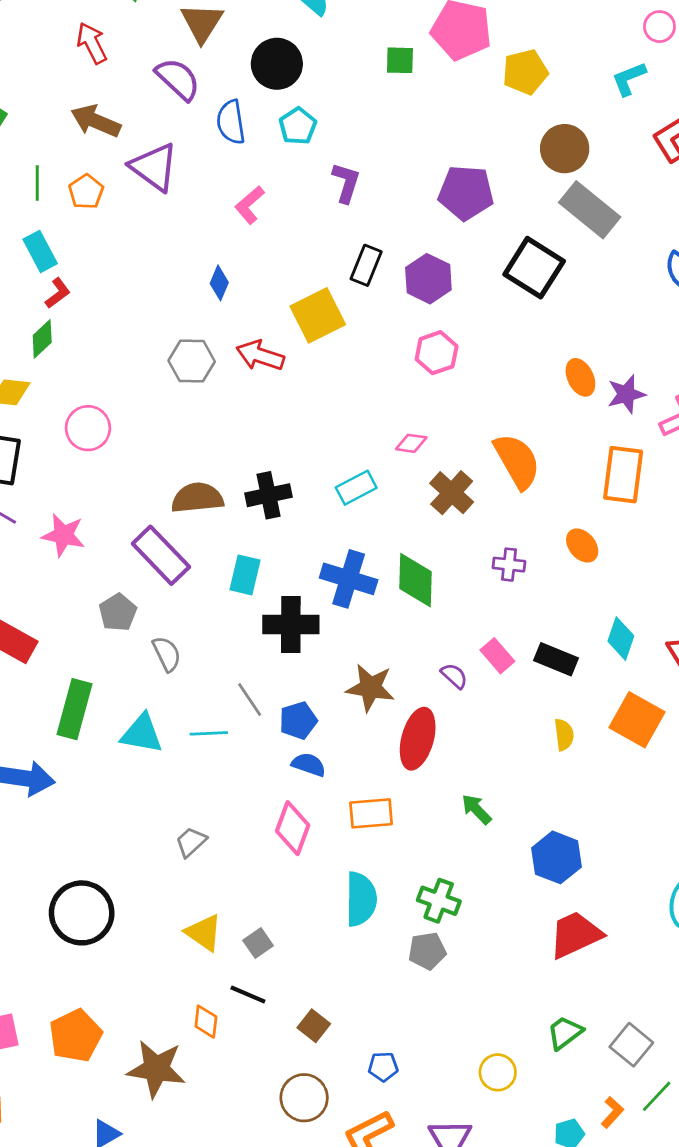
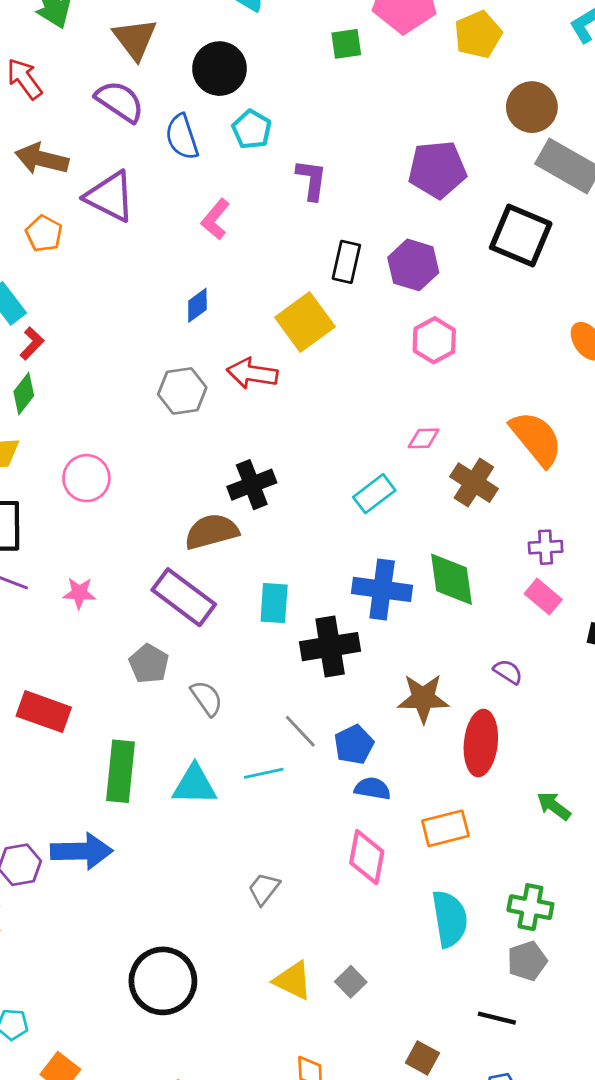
blue diamond: (219, 283) -> (197, 305), turned 40
black cross: (268, 495) -> (252, 485), moved
pink star: (63, 535) -> (79, 593), size x0.7
pink rectangle: (497, 656) -> (543, 597), moved
black line: (248, 994) -> (497, 1018), moved

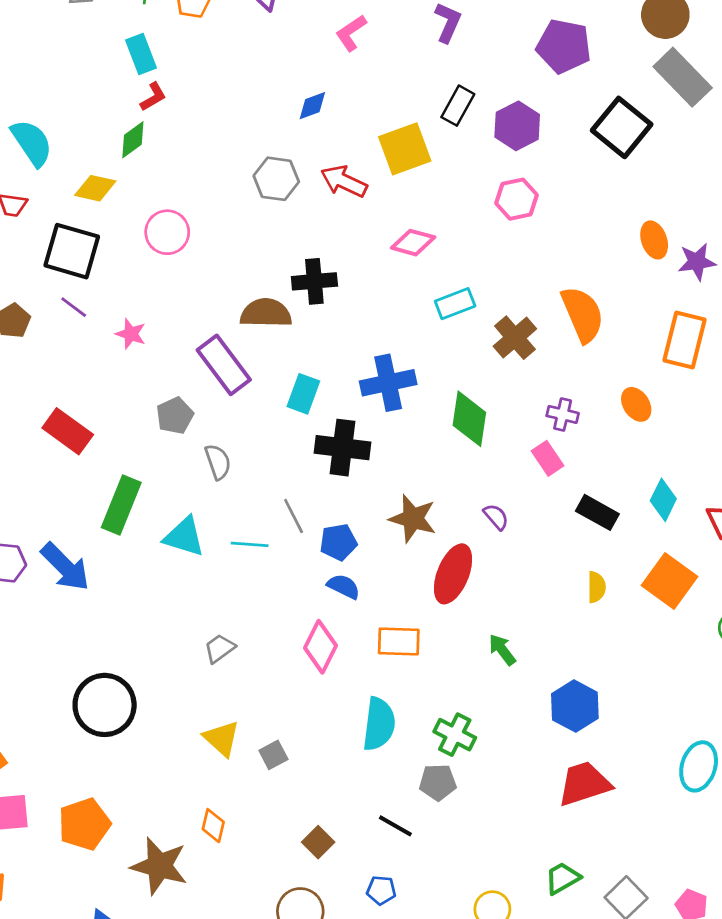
pink diamond: (424, 438) -> (413, 243), moved, size x1.4
cyan rectangle: (374, 494) -> (455, 304), moved
blue cross: (382, 589) -> (388, 383), moved, turned -36
blue arrow: (82, 851) -> (65, 567), turned 30

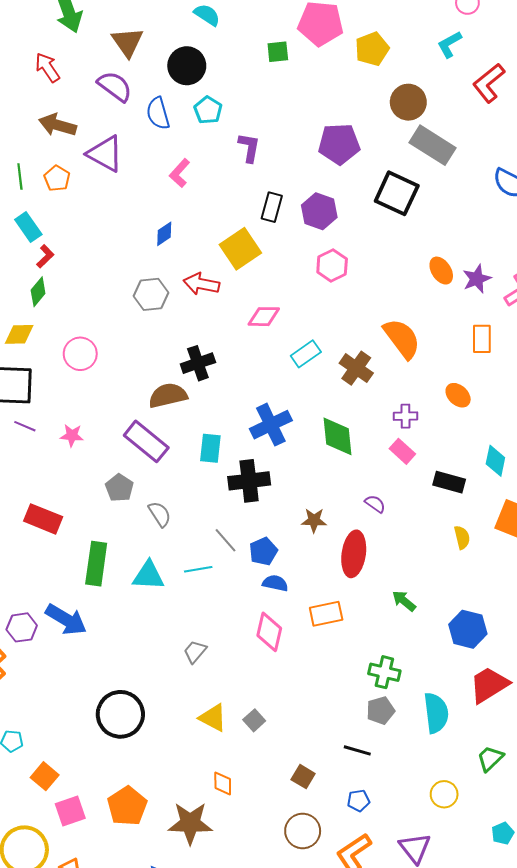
orange rectangle: (685, 340) -> (482, 339), size x0.7
brown star: (413, 519) -> (314, 520), size x0.7
cyan semicircle: (379, 724) -> (436, 713), moved

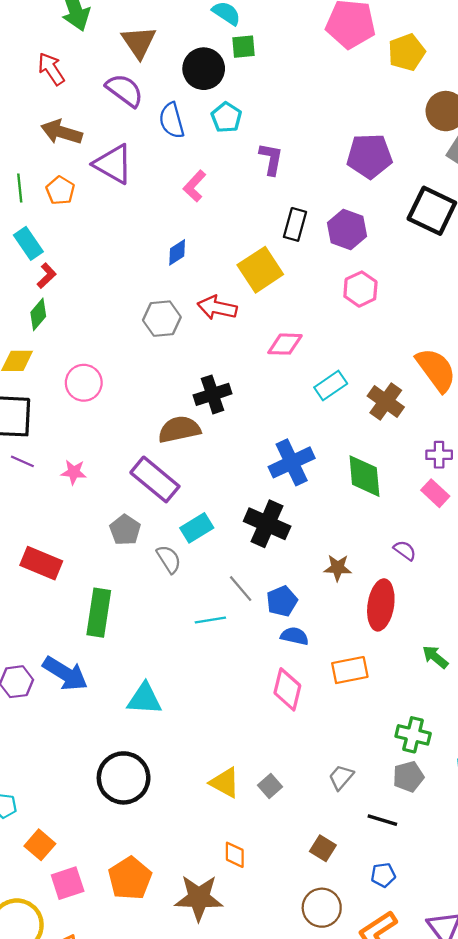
green square: (278, 52) -> (244, 47), moved
cyan rectangle: (210, 448) -> (197, 528), moved, turned 52
black cross: (249, 481) -> (267, 524), turned 30
cyan triangle: (148, 576) -> (145, 699), moved
gray trapezoid: (195, 652) -> (341, 777), moved

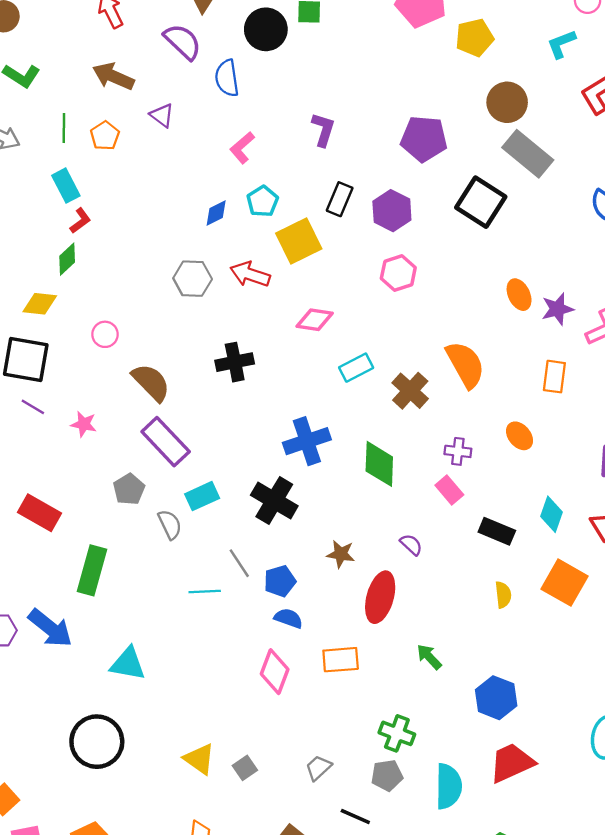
cyan pentagon: (226, 117) -> (263, 201), moved
purple triangle: (113, 164) -> (162, 115), size x0.6
pink circle: (84, 383) -> (105, 334), size x0.7
brown semicircle: (179, 429) -> (151, 382), moved, turned 51

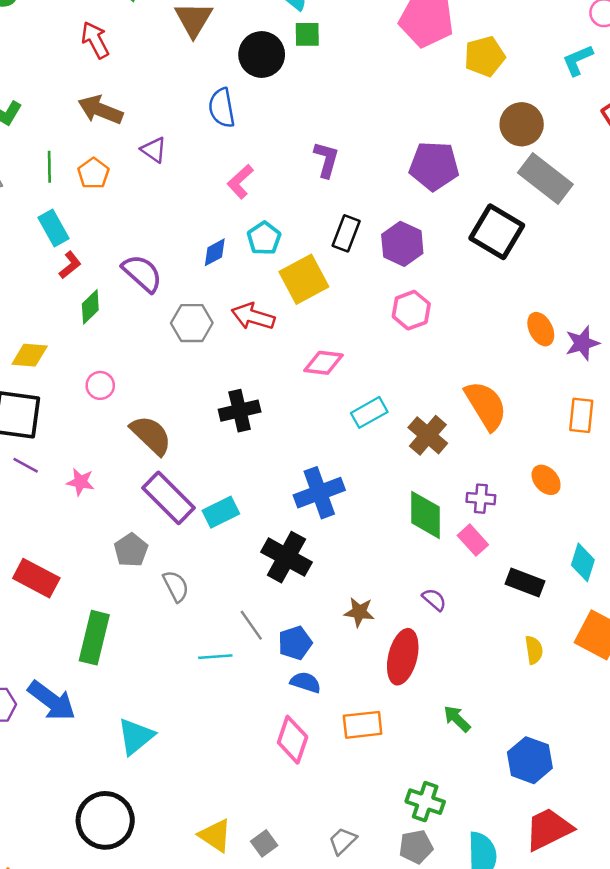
purple semicircle: (183, 42) -> (142, 273), moved
green diamond: (67, 259) -> (90, 307), moved
green diamond: (379, 464) -> (425, 515), moved
cyan rectangle: (202, 496) -> (221, 512), moved
cyan triangle: (128, 664) -> (136, 736), turned -48

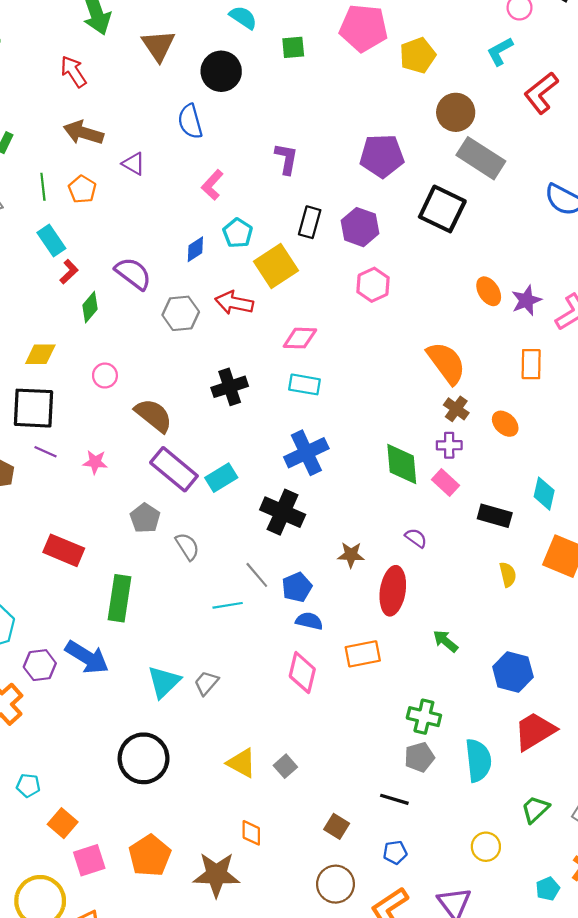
green square: (307, 34) -> (293, 47), moved
cyan rectangle: (369, 412) -> (304, 384), moved, turned 44
brown cross: (428, 435) -> (456, 409), moved, size x0.7
gray trapezoid: (343, 841) -> (206, 683), moved

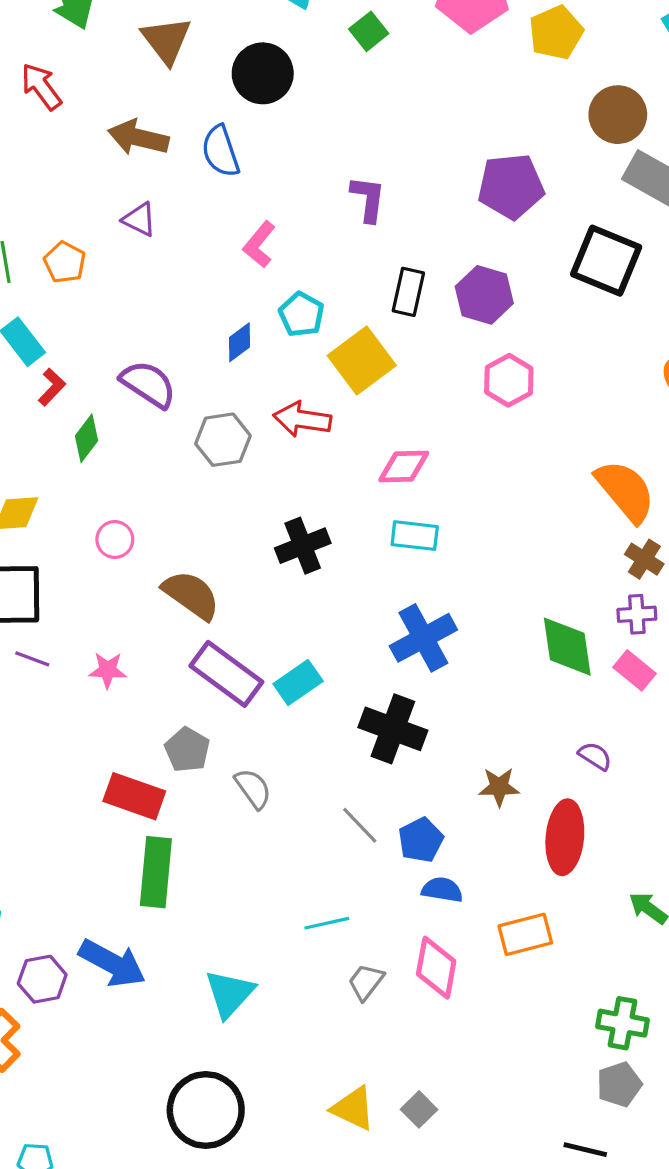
green square: (293, 47) -> (369, 31), turned -30
brown arrow: (83, 133) -> (138, 138), moved
red rectangle: (64, 550) -> (134, 796), moved
cyan line: (228, 605) -> (327, 923), moved
gray trapezoid: (206, 683) -> (366, 982), moved

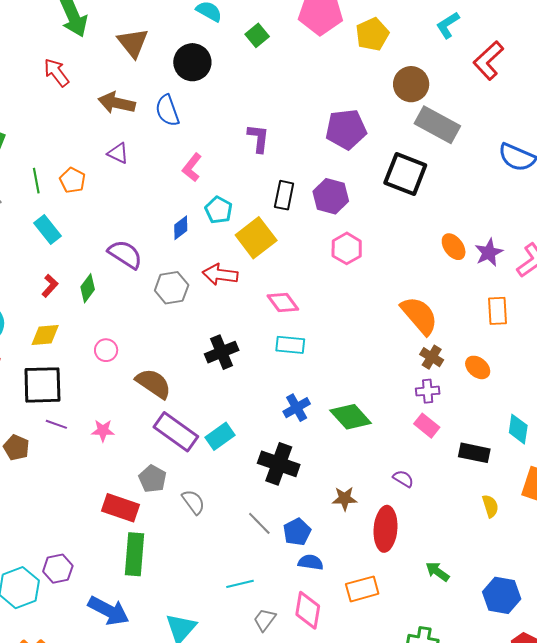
red L-shape: (52, 387) -> (50, 286), moved
pink diamond: (404, 466) -> (283, 302), turned 56
blue cross: (423, 638) -> (297, 408), size x0.7
green diamond: (567, 647) -> (351, 417), moved, turned -33
purple hexagon: (42, 979) -> (58, 569), moved

